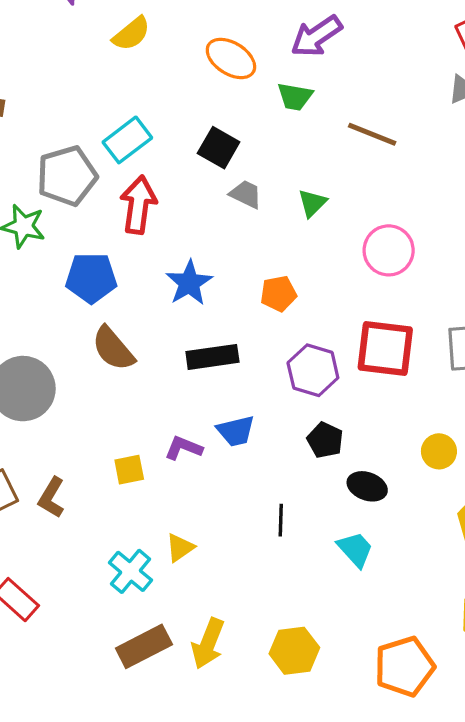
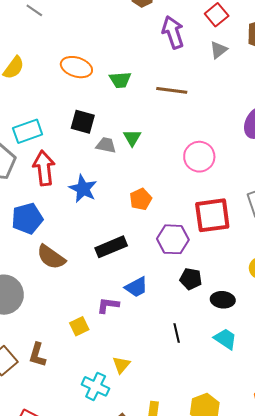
purple arrow: (316, 36) -> (173, 32), moved, turned 120
cyan rectangle: (127, 140) -> (28, 131), turned 32
green triangle: (312, 203) -> (132, 138), moved
blue star: (189, 283) -> (83, 189), moved

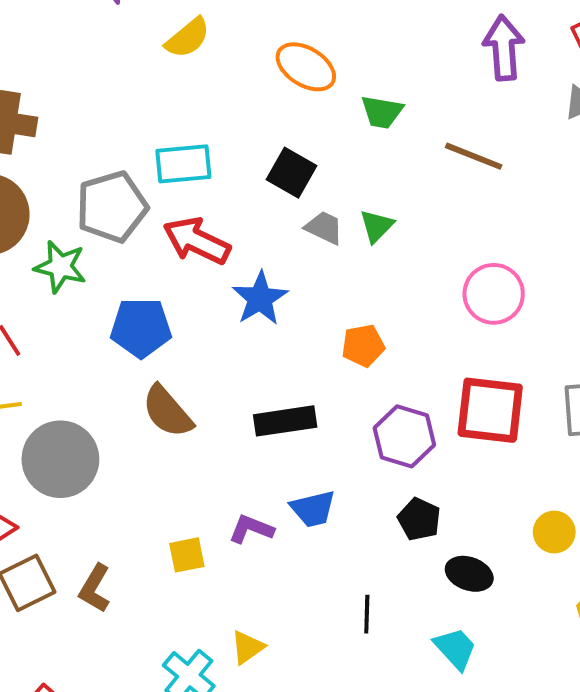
red arrow: (44, 168) -> (197, 241), turned -72

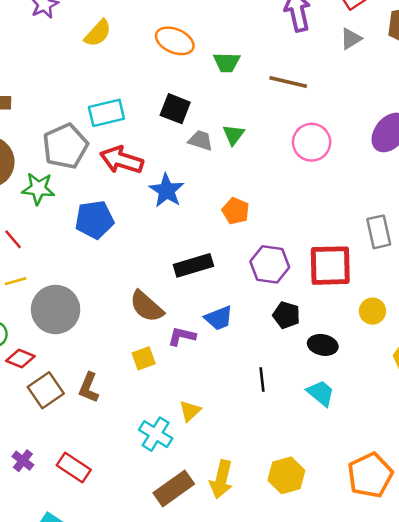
pink circle: (494, 294) -> (312, 142), moved
orange pentagon: (363, 346) -> (236, 211), turned -30
red square: (490, 410) -> (330, 266), moved
brown semicircle: (167, 411) -> (147, 306), moved

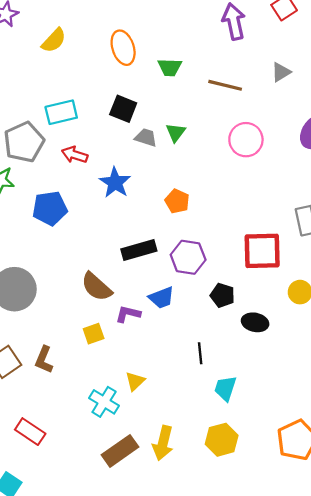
gray triangle: (351, 39) -> (281, 72), moved
orange ellipse: (175, 41) -> (123, 48), turned 48
red arrow: (122, 160) -> (75, 155), size x0.7
purple hexagon: (270, 264) -> (188, 257), moved
cyan trapezoid: (321, 393) -> (225, 388), moved, turned -112

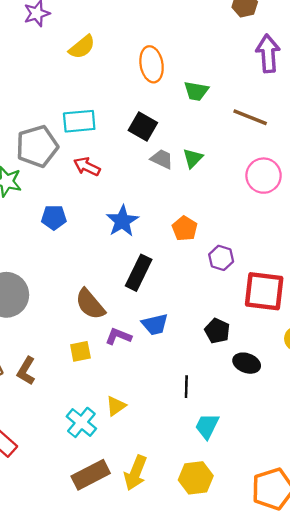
blue star: (115, 182) -> (122, 221), moved
blue pentagon: (50, 208) -> (54, 218), size x0.7
black rectangle: (139, 250) -> (139, 273), turned -56
purple hexagon: (188, 257) -> (221, 258), moved, size x0.7

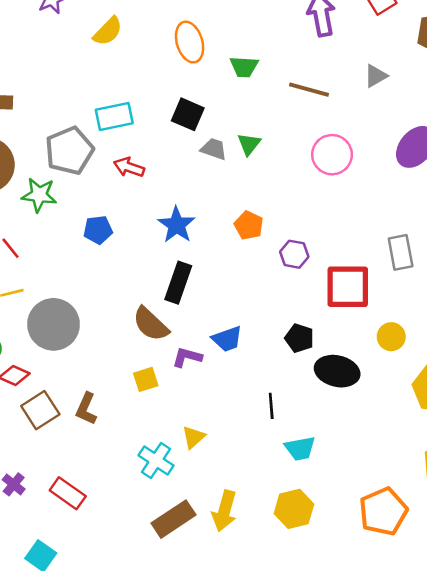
black rectangle: (139, 273) -> (178, 283), moved
black ellipse: (247, 363) -> (337, 371), size x1.4
cyan trapezoid: (207, 426) -> (300, 448), turned -120

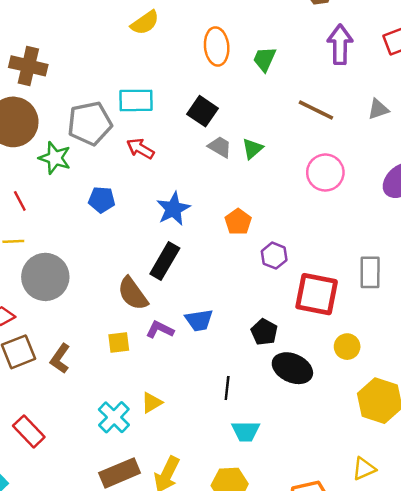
green trapezoid: (244, 67) -> (265, 59), moved, turned 100

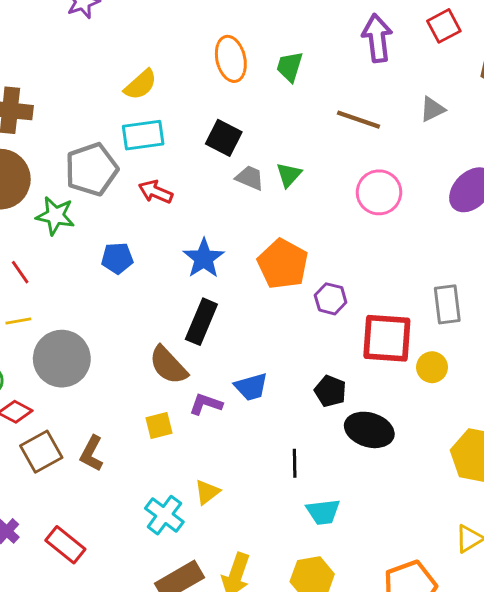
yellow semicircle: (145, 23) -> (141, 85), moved
orange pentagon: (238, 222) -> (283, 264), size x1.6
yellow circle: (347, 347) -> (432, 367), moved

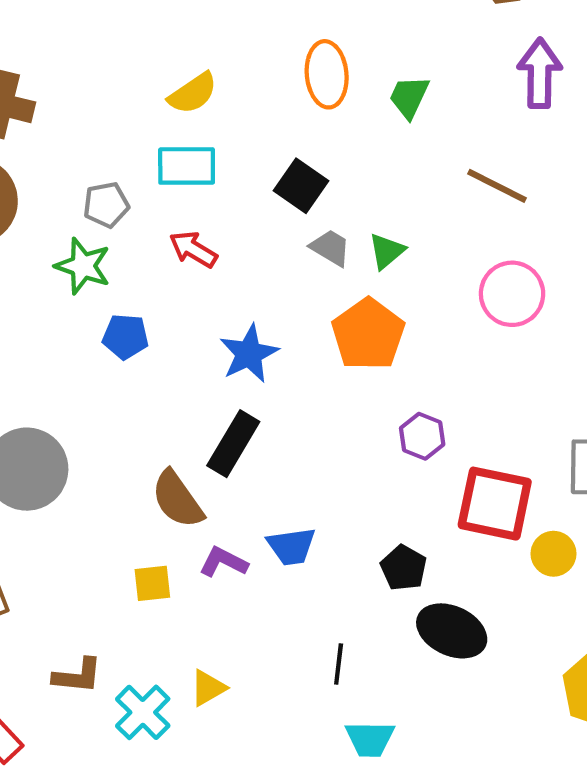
gray pentagon: (91, 169) -> (106, 205), size x0.6
green star: (55, 216) -> (83, 266), moved
orange pentagon: (283, 264) -> (368, 334), moved
brown L-shape: (92, 453) -> (77, 676), moved, turned -120

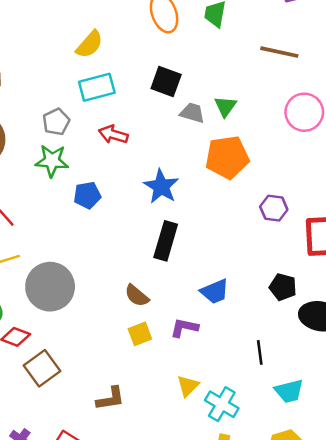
orange pentagon: (368, 334) -> (227, 157), turned -30
brown semicircle: (177, 499) -> (137, 296), moved, size x0.7
purple L-shape: (223, 562) -> (184, 328), moved
cyan cross: (143, 712) -> (222, 404), moved

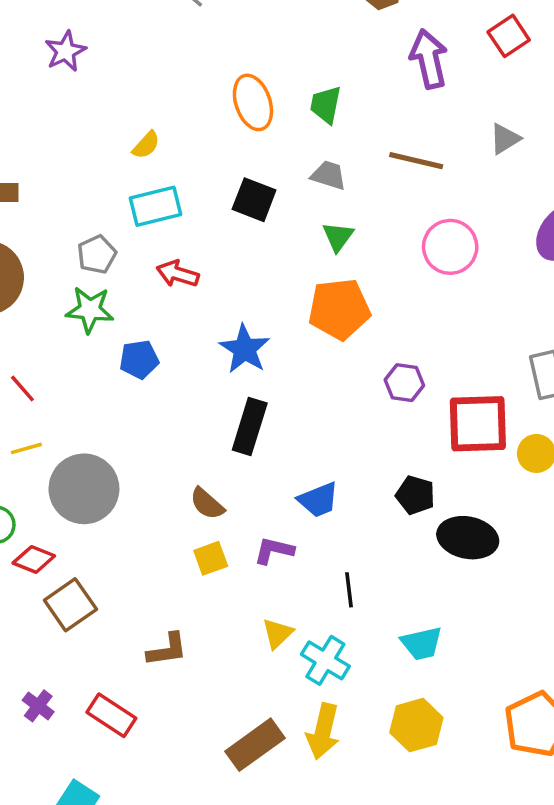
yellow semicircle: (89, 44) -> (146, 145), size x0.7
gray trapezoid: (192, 113) -> (329, 175), moved
black line: (260, 352) -> (349, 590), moved

